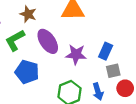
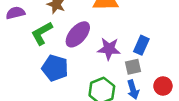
purple ellipse: (48, 41) -> (78, 34), turned 75
gray square: (113, 71) -> (133, 67), moved

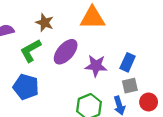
gray square: (133, 67) -> (130, 86), moved
blue pentagon: (55, 68) -> (26, 87), moved

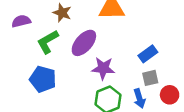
blue rectangle: (128, 62) -> (148, 54), turned 30
purple star: (96, 66) -> (103, 68), moved

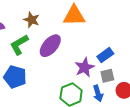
purple star: (103, 68) -> (85, 67), moved, turned -30

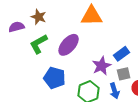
brown star: (32, 20) -> (39, 17), moved
blue pentagon: (15, 77) -> (55, 78), moved

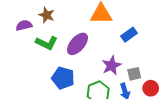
green L-shape: (39, 44) -> (47, 43), turned -125
blue rectangle: (122, 54) -> (129, 35), moved

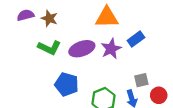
purple semicircle: (24, 25) -> (26, 15), moved
purple ellipse: (78, 44) -> (82, 49), turned 30
purple star: (112, 66) -> (111, 49), moved

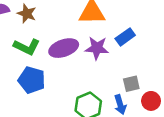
purple star: (111, 49) -> (97, 48), turned 30
blue pentagon: (67, 84) -> (32, 80), moved

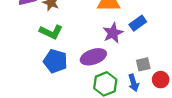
purple ellipse: (64, 48) -> (93, 57), moved
purple star: (97, 48) -> (113, 33), turned -30

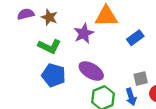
purple star: (113, 33) -> (84, 33), moved
purple ellipse: (93, 57) -> (91, 71), turned 50

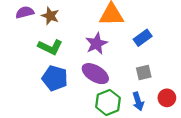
purple star: (84, 33) -> (96, 44), moved
gray square: (141, 79) -> (144, 72), moved

